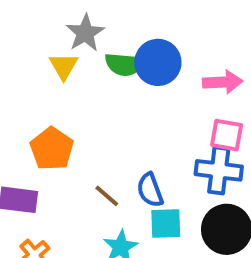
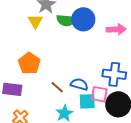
pink square: (227, 135) -> (99, 94), moved
blue semicircle: (150, 190) -> (79, 84), turned 126

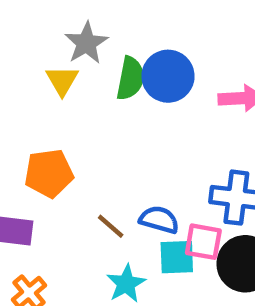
green semicircle: (66, 20) -> (130, 78), turned -84
orange pentagon: (29, 63) -> (49, 173), turned 30

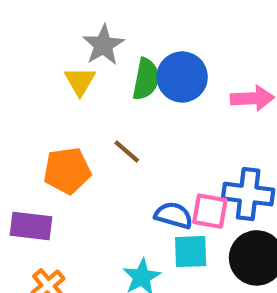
brown line: (111, 226) -> (127, 151), moved
pink square: (203, 242) -> (210, 211), moved

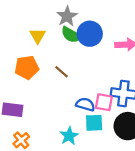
gray star: (103, 45) -> (67, 16), moved
green semicircle: (146, 79) -> (71, 35), turned 108
orange pentagon: (67, 171) -> (27, 67), moved

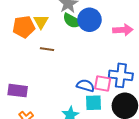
orange pentagon: (27, 67) -> (24, 27), moved
brown line: (61, 72) -> (47, 49), moved, turned -32

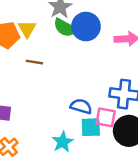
pink square: (103, 84) -> (106, 117), moved

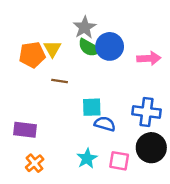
pink square: (106, 117) -> (119, 161), moved
cyan square: (91, 127) -> (92, 107), moved

